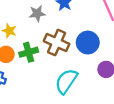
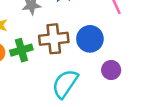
brown cross: (57, 43) -> (54, 39), turned -30

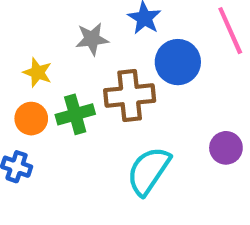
blue circle: (90, 39) -> (178, 62), moved

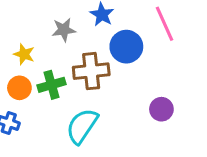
cyan semicircle: (148, 171) -> (82, 126), moved

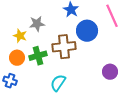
gray star: (64, 30) -> (37, 24), moved
cyan semicircle: (82, 126) -> (58, 83), size x0.7

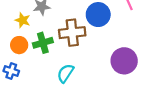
purple circle: (110, 72) -> (124, 61), size x1.5

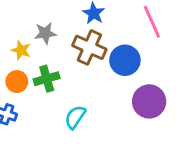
blue circle: (98, 15) -> (125, 60), moved
brown cross: (72, 33) -> (89, 47), moved, turned 30

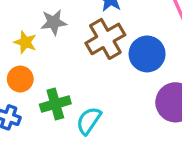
brown cross: (89, 47) -> (105, 39), turned 36
green cross: (47, 79) -> (55, 104), moved

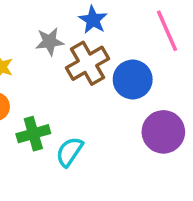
gray star: (54, 22) -> (50, 42), moved

